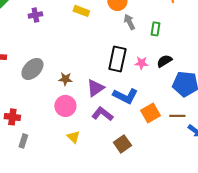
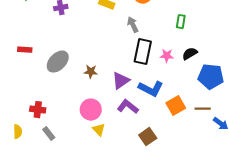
gray arrow: (129, 22) -> (133, 25), moved
pink circle: (65, 106) -> (91, 110), moved
gray rectangle: (23, 141) -> (49, 134), turned -56

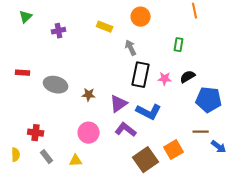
gray ellipse: (58, 62) -> (56, 85), turned 60
orange square: (176, 106) -> (174, 150), moved
yellow triangle: (99, 130) -> (76, 161), moved, turned -48
brown square: (148, 137) -> (146, 160), size x1.4

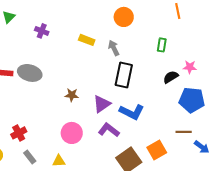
yellow rectangle: (105, 27) -> (87, 40), moved
purple cross: (59, 31) -> (42, 31), turned 32
pink star: (165, 79) -> (190, 67), moved
gray ellipse: (56, 85) -> (30, 73), moved
red cross: (36, 133) -> (19, 133), turned -35

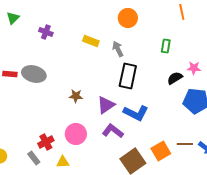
brown line: (184, 132) -> (185, 144), moved
red cross: (19, 133) -> (46, 142), moved

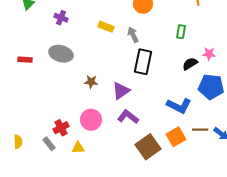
gray ellipse: (34, 74) -> (61, 54), moved
blue L-shape: (136, 113) -> (179, 106), moved

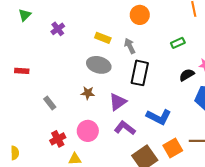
purple cross: (61, 18) -> (58, 29), turned 32
green rectangle: (181, 32) -> (178, 43), turned 56
gray ellipse: (61, 54) -> (99, 65), moved
blue L-shape: (179, 106) -> (159, 117), moved
gray rectangle: (49, 144) -> (50, 103), moved

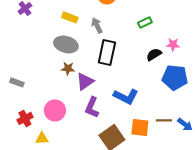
brown star: (88, 93) -> (68, 68), moved
gray rectangle: (50, 103) -> (17, 82), turned -32
purple L-shape: (125, 128) -> (92, 107), turned -105
orange square: (173, 148) -> (140, 127), turned 36

